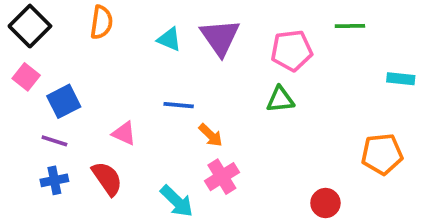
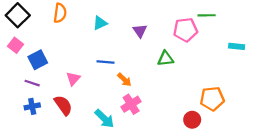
purple triangle: (220, 37) -> (140, 31), moved, size x0.6
cyan triangle: (169, 39) -> (100, 23), turned -48
pink pentagon: (292, 51) -> (185, 30), moved
pink triangle: (124, 133) -> (73, 79), turned 48
orange pentagon: (382, 154) -> (212, 99), moved

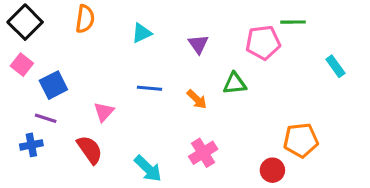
cyan rectangle: (237, 46) -> (335, 66), turned 48
orange arrow: (124, 80) -> (197, 99), moved
pink cross: (131, 104) -> (203, 153), moved
blue cross: (32, 106) -> (31, 145), moved

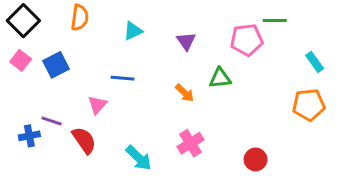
blue square: (53, 85) -> (56, 65), moved
blue line: (150, 88) -> (123, 78), moved
purple line: (46, 118) -> (52, 121), moved
orange pentagon: (301, 140) -> (309, 105), moved

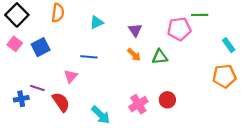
orange arrow: (185, 93) -> (134, 55), moved
red circle: (256, 159) -> (167, 100), moved

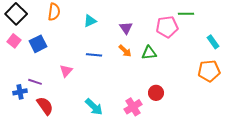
blue line: (89, 57) -> (94, 55), moved
red semicircle: (61, 102) -> (45, 106), moved
pink cross: (138, 104) -> (133, 107), moved

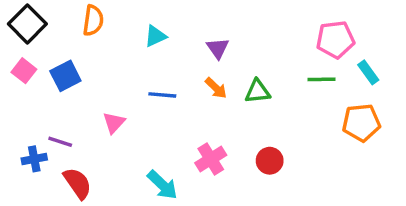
green line: (186, 14) -> (322, 79), moved
pink pentagon: (167, 27) -> (335, 40), moved
pink cross: (133, 107) -> (211, 159), moved

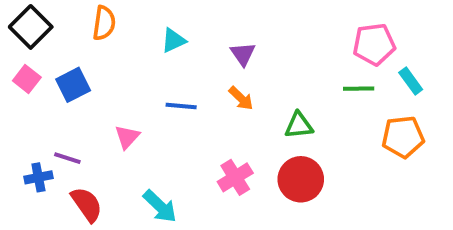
green triangle: (258, 91) -> (299, 125), moved
red circle: (270, 161) -> (301, 179), size x1.5
cyan arrow: (162, 185) -> (160, 206), moved

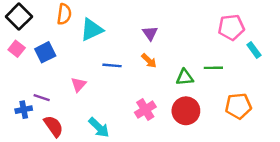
cyan triangle: (173, 40) -> (92, 30), moved, size x1.5
green line: (359, 89) -> (213, 68), moved
orange pentagon: (403, 137) -> (238, 106), moved

